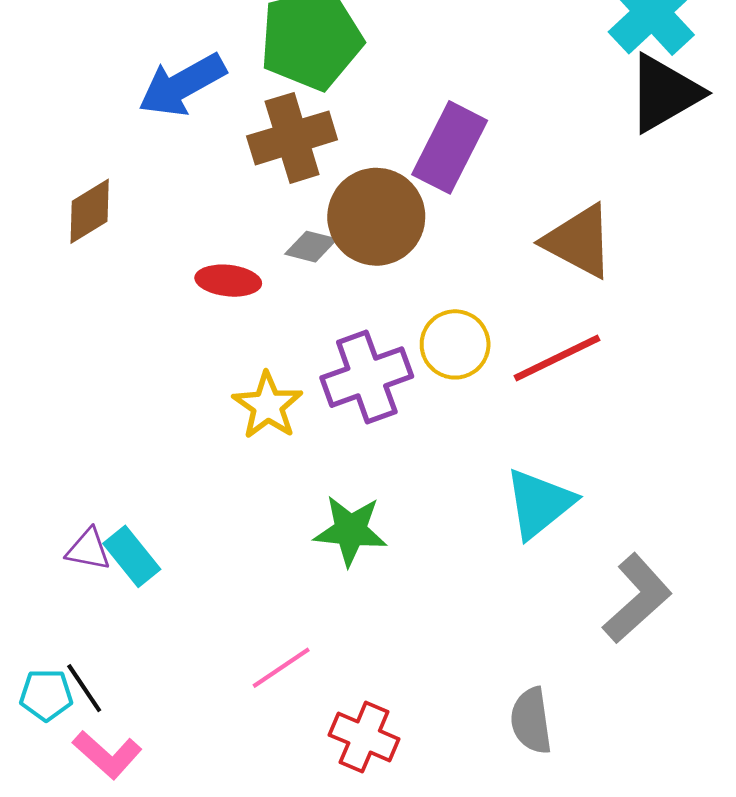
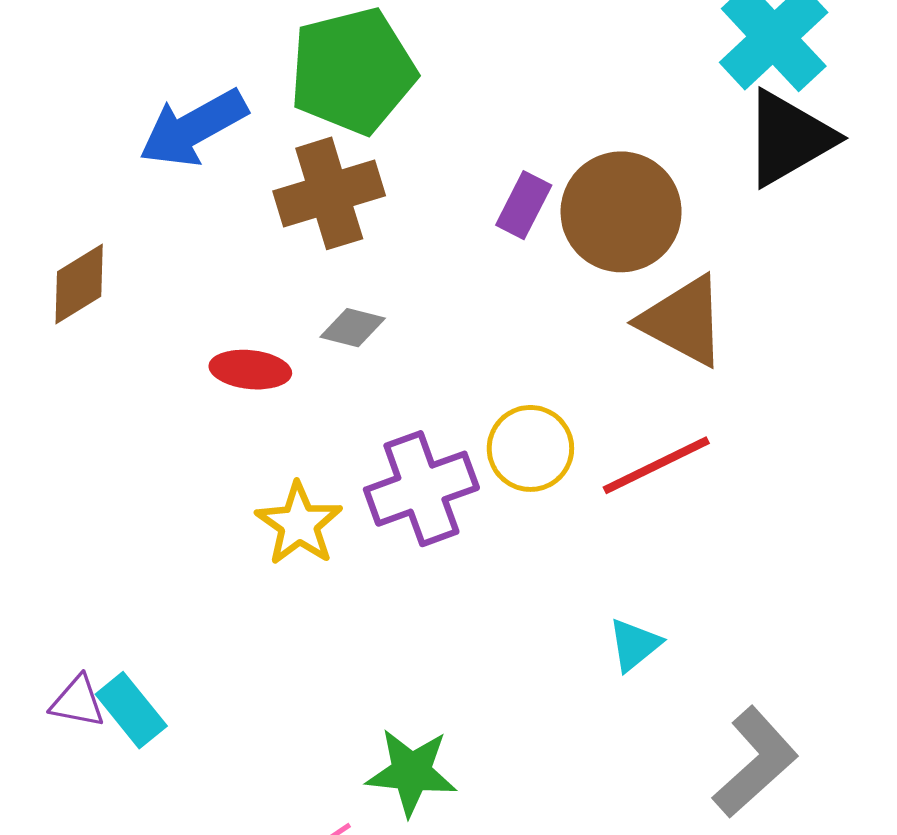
purple rectangle: (450, 147) -> (524, 205), size x0.6
brown circle: (376, 217) -> (621, 212), moved
cyan triangle: (539, 503) -> (634, 645), size x0.6
green star: (350, 531) -> (411, 772), moved

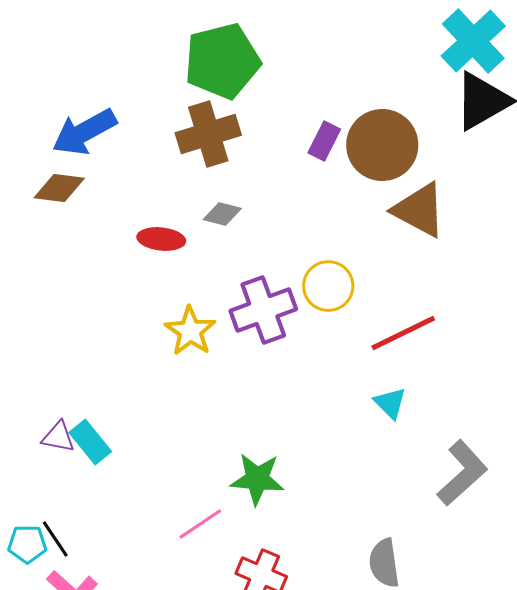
blue arrow: (193, 128) -> (84, 132), moved
brown diamond: (79, 284) -> (59, 188), turned 39
red line: (656, 465) -> (403, 333), moved
cyan triangle: (634, 645) -> (390, 403), turned -36

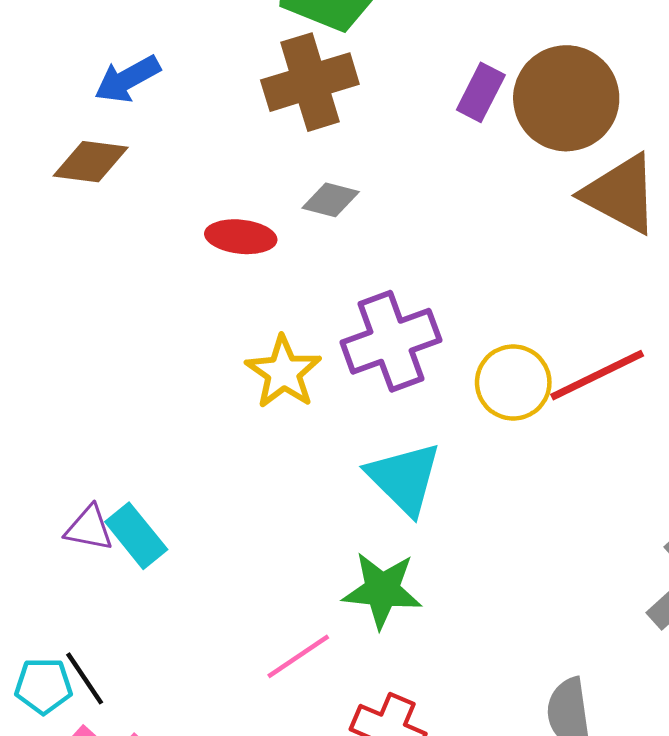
blue arrow: (84, 132) -> (127, 79), size x0.7
yellow circle: (328, 286) -> (513, 382), moved
cyan triangle: (390, 403) -> (404, 478), moved, size x1.6

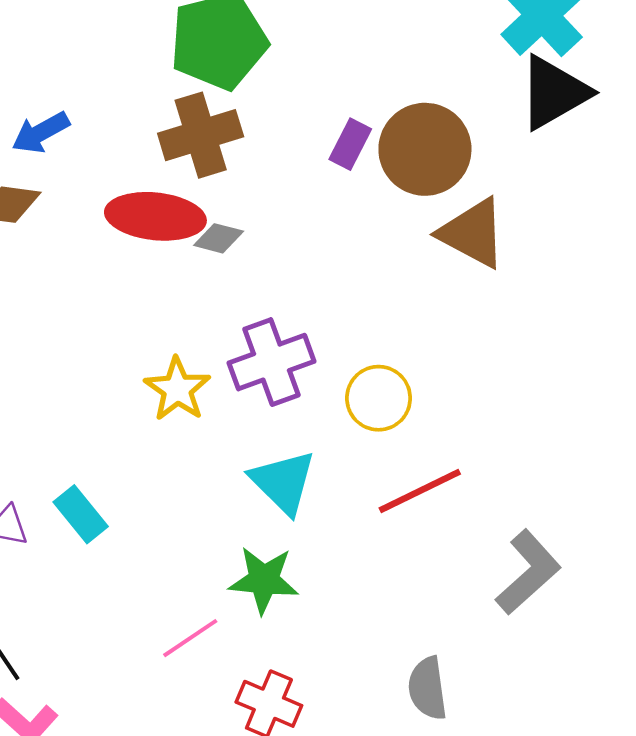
red ellipse: (241, 237) -> (155, 216), moved, size x1.6
red line: (597, 375) -> (420, 491), moved
cyan rectangle: (136, 536) -> (81, 514), moved

